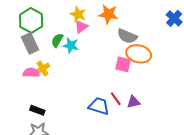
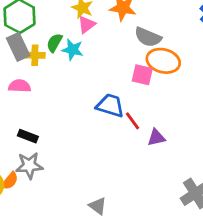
yellow cross: (43, 68) -> (35, 55), moved, turned 32
purple triangle: (133, 102) -> (156, 138), moved
blue trapezoid: (99, 106) -> (110, 105), moved

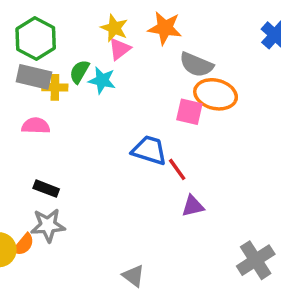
gray rectangle: (18, 47) -> (34, 77), turned -52
purple triangle: (156, 138) -> (193, 206), moved

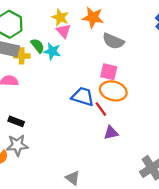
pink triangle: (120, 49) -> (64, 31), turned -35
green semicircle: (79, 72) -> (38, 46), turned 112
orange ellipse: (216, 94) -> (113, 91), moved

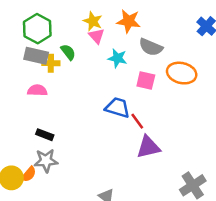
cyan star: (52, 51) -> (117, 58), moved
orange ellipse: (113, 91) -> (182, 73), moved
purple triangle: (111, 133) -> (148, 147), size x1.5

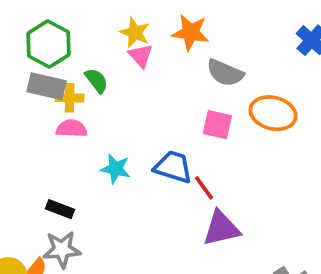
cyan star: (117, 58) -> (116, 169), moved
pink semicircle: (37, 90) -> (72, 128), moved

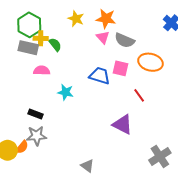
pink triangle: (141, 56) -> (103, 37), moved
yellow cross: (70, 98) -> (41, 38), moved
blue trapezoid: (173, 167) -> (100, 76), moved
red line: (204, 188) -> (139, 95), moved
purple triangle: (221, 228) -> (123, 124), turned 40

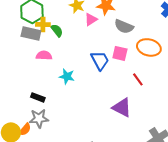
pink triangle: (103, 37) -> (91, 19), moved, turned 40
blue trapezoid: (100, 76) -> (100, 60), turned 45

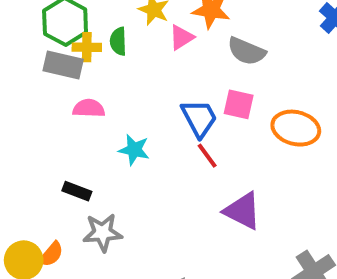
green semicircle: (57, 30) -> (118, 41), moved, turned -144
orange ellipse: (149, 47) -> (296, 128), moved
red line: (138, 79) -> (207, 156), moved
gray star: (39, 118) -> (103, 233), moved

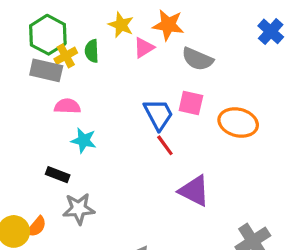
yellow cross: (87, 47) -> (66, 56), turned -30
cyan star: (134, 150) -> (84, 140), moved

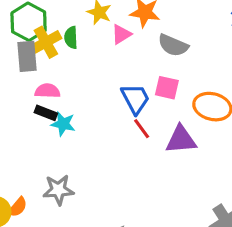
yellow cross: (66, 56) -> (46, 42), size x1.4
gray rectangle: (46, 70) -> (27, 56), turned 72
black rectangle: (58, 175) -> (46, 113), moved
purple triangle: (194, 191) -> (181, 140), moved, turned -32

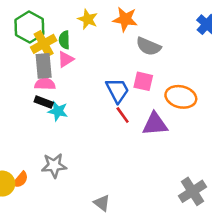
pink triangle: (121, 34) -> (66, 59), moved
gray rectangle: (27, 56) -> (44, 66), moved

